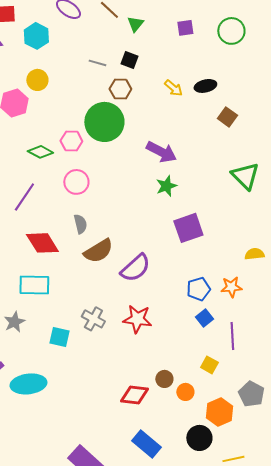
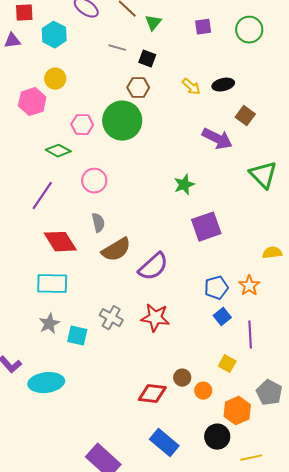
gray line: (97, 63) -> (117, 48), moved
pink hexagon: (71, 141) -> (82, 125), moved
purple arrow: (161, 152) -> (217, 139), moved
orange star: (231, 287) -> (249, 286), turned -30
gray star: (14, 322) -> (49, 324), moved

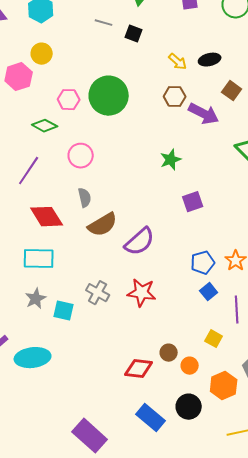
brown hexagon: (138, 88) -> (175, 97), moved
purple square: (206, 227) -> (193, 202), size x0.7
black circle: (217, 437) -> (189, 407), moved

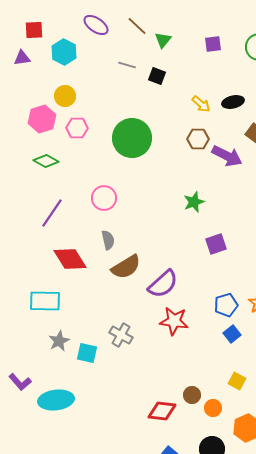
pink hexagon: (69, 100) -> (77, 128), moved
green diamond: (45, 126) -> (46, 161), moved
cyan rectangle: (39, 259) -> (45, 301), moved
red star: (142, 293) -> (174, 321), moved

